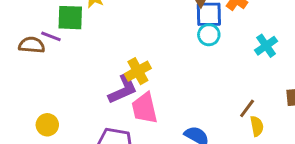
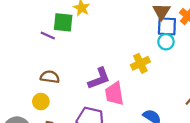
brown semicircle: (32, 45) -> (50, 77), moved
yellow cross: (138, 71) -> (140, 63), moved

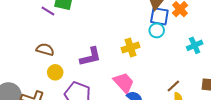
pink trapezoid: (114, 94) -> (124, 83), moved, turned 140
yellow circle: (41, 101) -> (55, 72), moved

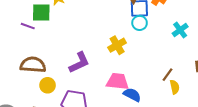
brown semicircle: (45, 50) -> (33, 65), size x1.4
pink trapezoid: (124, 83) -> (118, 81), turned -30

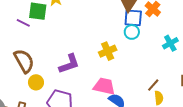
brown semicircle: (33, 65) -> (24, 61), turned 50

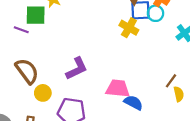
cyan circle: (132, 32) -> (155, 13), moved
yellow cross: (108, 51) -> (129, 28), moved, turned -30

